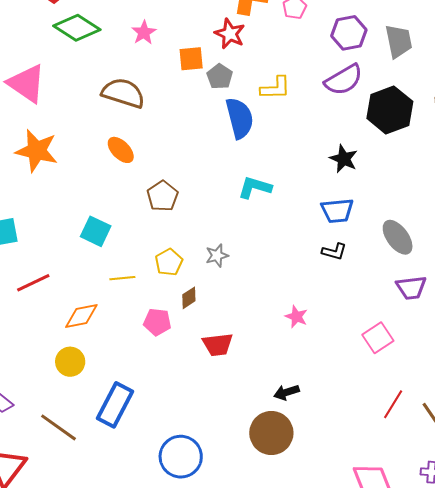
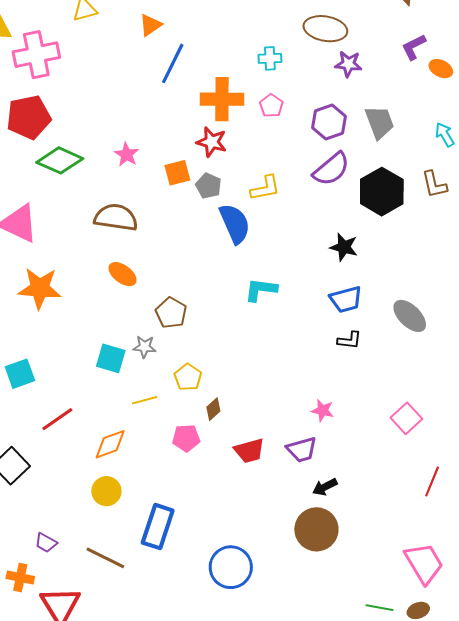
gray star: (217, 256) -> (144, 347), moved, turned 30
purple trapezoid: (411, 288) -> (302, 450), moved

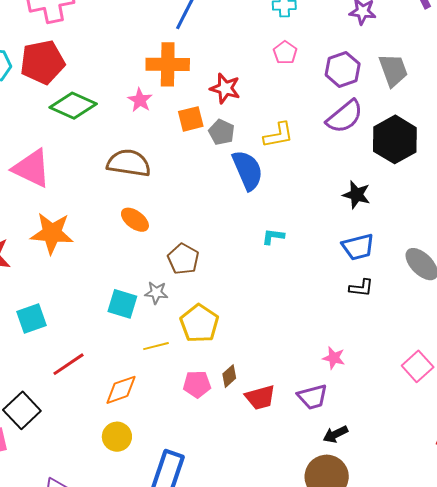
orange cross: (222, 99) -> (168, 64), moved
cyan L-shape: (261, 290) -> (273, 237), size x0.7
yellow pentagon: (188, 377) -> (199, 323), size x1.4
brown diamond: (213, 409) -> (229, 376), moved

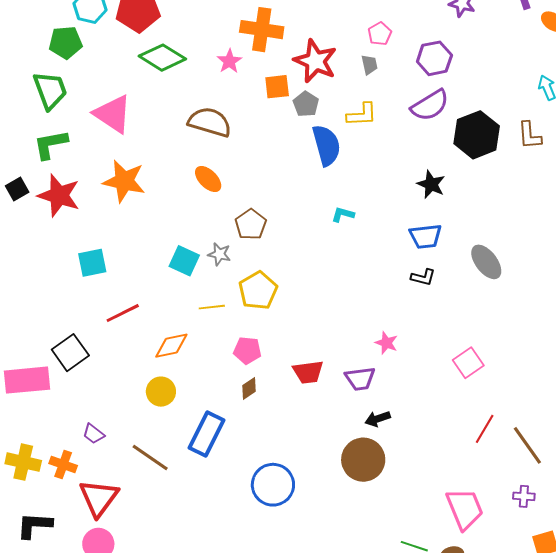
gray trapezoid: (393, 70) -> (369, 65), moved, size x0.6
red star: (225, 88) -> (315, 61), size x1.4
brown diamond: (229, 376) -> (249, 388), moved

